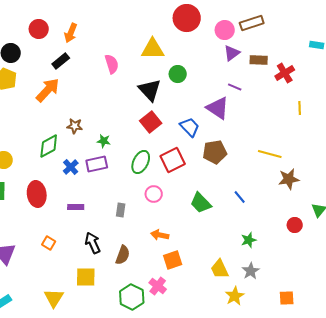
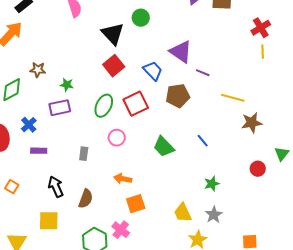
red cross: (285, 73) -> (261, 28), moved
purple line: (235, 87) -> (203, 73), moved
blue cross: (71, 167) -> (29, 125), moved

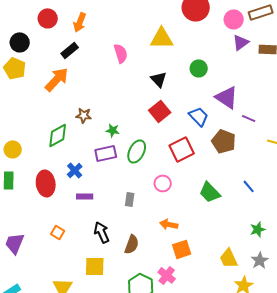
green circle: (141, 18) -> (199, 68), moved
black triangle: (113, 34) -> (159, 79), size x0.7
brown pentagon: (178, 96) -> (224, 141), turned 30
green ellipse: (104, 106) -> (137, 151), moved

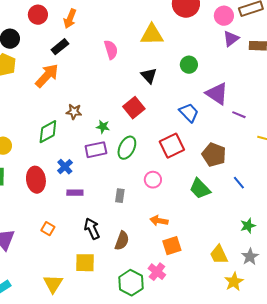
red square: (160, 111) -> (134, 108), moved
brown pentagon: (224, 141) -> (214, 155), moved

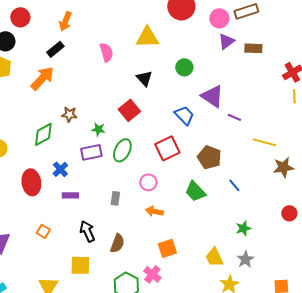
red circle: (38, 15) -> (20, 17), moved
orange arrow: (159, 221) -> (154, 211), moved

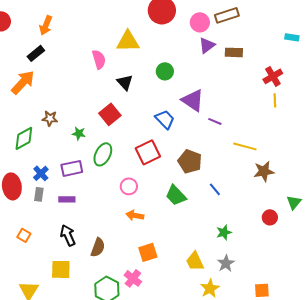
pink semicircle: (106, 52) -> (99, 59), moved
purple rectangle: (91, 152) -> (72, 168), moved
purple rectangle: (70, 195) -> (67, 199), moved
gray rectangle: (115, 198) -> (39, 194), moved

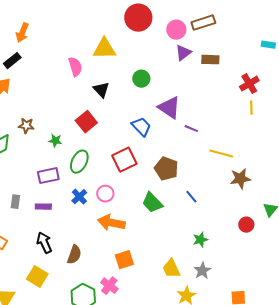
blue cross: (41, 173) -> (79, 197), moved
orange arrow: (135, 215) -> (111, 223), size x1.5
yellow square: (61, 269) -> (37, 277), turned 30

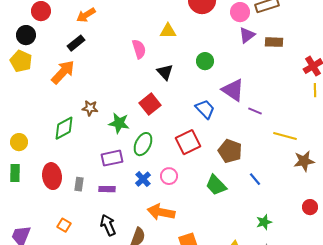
orange arrow: (22, 33) -> (86, 15), turned 36
yellow triangle: (104, 49) -> (168, 31), size x0.7
green star: (55, 141) -> (119, 123), size x1.5
orange arrow: (111, 223) -> (161, 212), moved

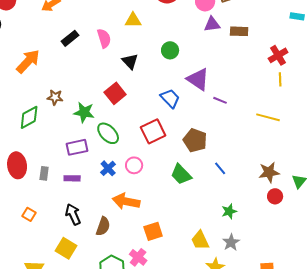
purple triangle: (247, 35) -> (212, 24), turned 30
black rectangle: (76, 43) -> (70, 38), moved
yellow line: (285, 136) -> (268, 117), moved
green ellipse: (143, 144) -> (108, 133), turned -70
brown star: (304, 161) -> (269, 172), moved

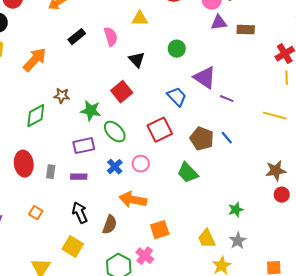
blue line: (220, 168) -> (227, 138), moved

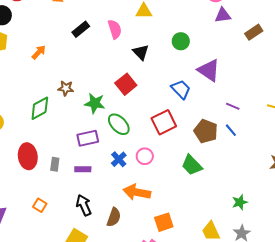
brown rectangle: (246, 30) -> (254, 32), moved, turned -36
orange arrow: (35, 60) -> (39, 52), size x0.6
purple line: (227, 99) -> (233, 106), moved

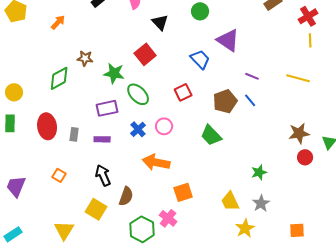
red square: (164, 122) -> (183, 92), size x0.7
brown pentagon: (206, 131) -> (225, 101), turned 30
brown semicircle: (114, 217) -> (126, 196), moved

